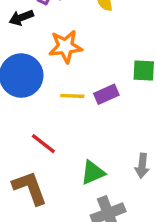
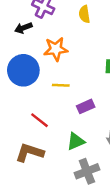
purple rectangle: (106, 94) -> (86, 106), moved
brown L-shape: (30, 188) -> (30, 153), turned -52

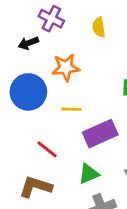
purple rectangle: (86, 106) -> (100, 134), size x1.6

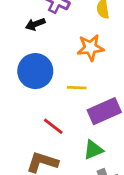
orange star: (66, 67) -> (90, 48), moved

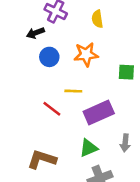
blue circle: (35, 71) -> (49, 57), moved, size x0.6
red line: (53, 126) -> (52, 109), moved

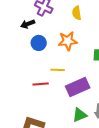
red line: (52, 109) -> (41, 84), turned -42
green triangle: (89, 148) -> (80, 115), moved

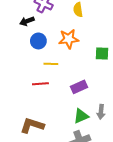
yellow line: (58, 70) -> (51, 64), moved
purple rectangle: (78, 87) -> (79, 87), size x0.7

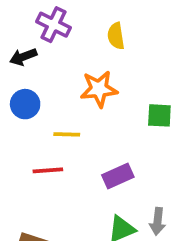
blue circle: (38, 41) -> (25, 104), moved

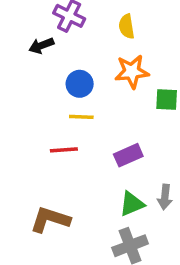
orange star: (99, 89) -> (132, 72), moved
blue circle: (25, 104) -> (80, 84), moved

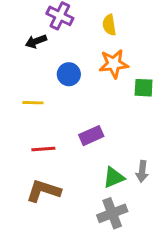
yellow line: (81, 117) -> (33, 103), moved
red line: (64, 150) -> (43, 149), moved
purple rectangle: (128, 155) -> (91, 136), moved

